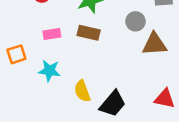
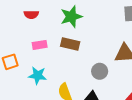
gray circle: (135, 21) -> (100, 71), moved

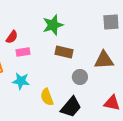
red semicircle: (31, 14) -> (12, 37), moved, turned -56
brown rectangle: (70, 44) -> (64, 52), moved

